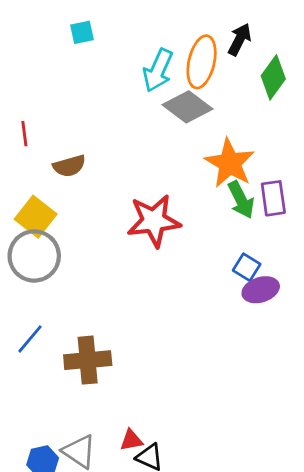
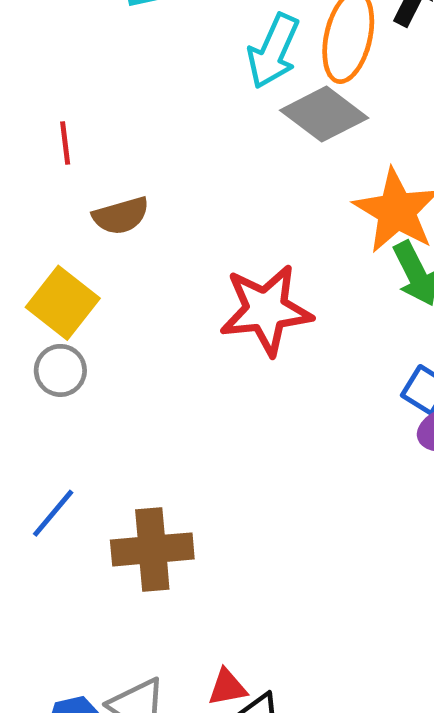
red line: (24, 134) -> (65, 143), moved
gray circle: (34, 256) -> (60, 370), size x0.6

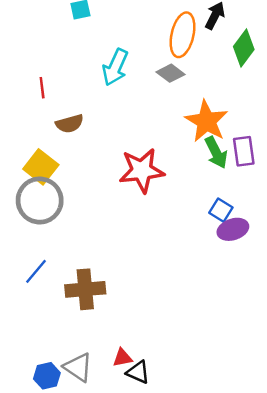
cyan arrow: (273, 51) -> (115, 67), moved
gray diamond: (324, 114) -> (170, 73), size x0.7
gray circle: (60, 370) -> (40, 200), size x1.8

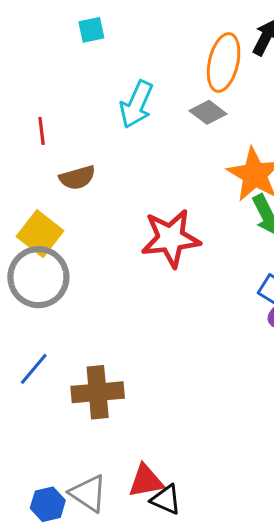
red triangle: (122, 358) -> (146, 481), size x1.4

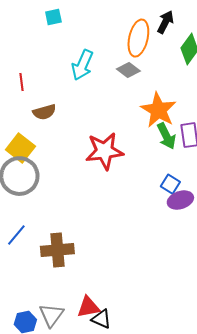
gray triangle: (88, 493) -> (51, 315), turned 32

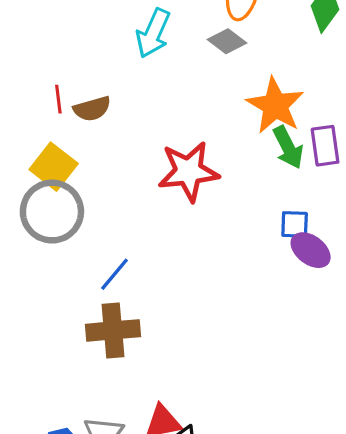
red line: (21, 82) -> (58, 99), moved
blue square: (170, 184) -> (295, 224), turned -30
purple ellipse: (180, 200) -> (311, 250), turned 55
blue line: (16, 235) -> (115, 274), moved

